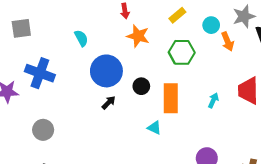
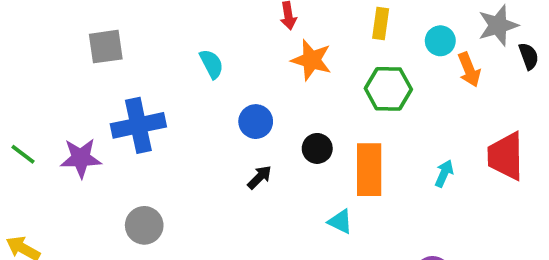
yellow rectangle: (177, 15) -> (381, 23), turned -42
blue circle: (106, 71) -> (256, 122), size x0.6
blue cross: (40, 73) -> (138, 125), turned -32

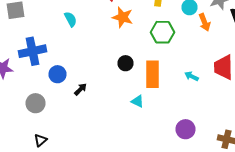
blue circle: (256, 122) -> (58, 74), moved
cyan arrow: (444, 173) -> (192, 76), turned -88
black arrow: (260, 177) -> (80, 89), moved

